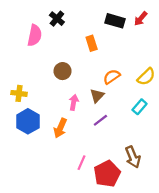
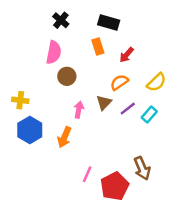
red arrow: (141, 19) -> (127, 55), moved
black rectangle: (115, 21) -> (109, 23), moved
pink semicircle: (35, 35) -> (54, 52), moved
purple line: (100, 120) -> (128, 109), moved

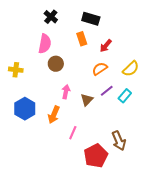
yellow cross: (20, 100) -> (16, 70), moved
brown triangle: (104, 103) -> (87, 100), moved
pink line: (87, 174) -> (73, 133), moved

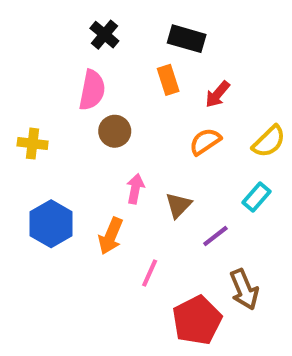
purple line: (107, 91) -> (215, 236), moved

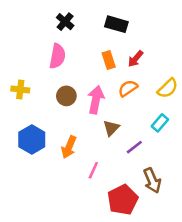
orange rectangle: (168, 80) -> (109, 60), moved
brown circle: (115, 131) -> (66, 96), moved
pink arrow: (135, 189) -> (96, 100), moved, size x1.5

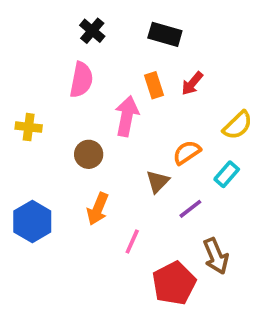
orange semicircle: (128, 88) -> (187, 152), moved
brown circle: (66, 96) -> (89, 154), moved
pink arrow: (96, 100) -> (127, 116), moved
blue hexagon: (32, 139) -> (32, 222), moved

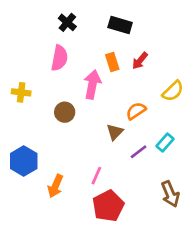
cyan rectangle: (227, 174) -> (165, 143), moved
orange arrow: (98, 209) -> (55, 186), moved
brown arrow: (216, 256) -> (170, 194), moved
red pentagon: (174, 283) -> (108, 206), moved

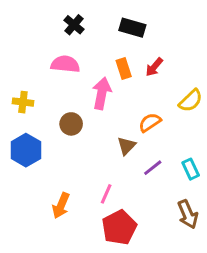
pink semicircle: (59, 58) -> (65, 64), turned -95
cyan rectangle: (165, 143) -> (191, 169), moved, turned -66
blue hexagon: (24, 161) -> (26, 150), moved

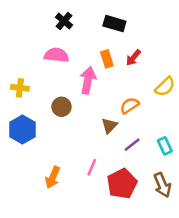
red pentagon: (119, 227) -> (122, 184), moved

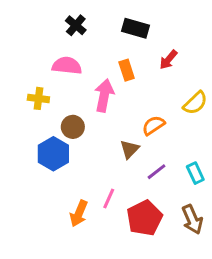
red arrow: (133, 58) -> (168, 60), moved
yellow cross: (20, 88) -> (38, 98), moved
blue hexagon: (22, 129) -> (53, 154), moved
orange arrow: (53, 177) -> (79, 213), moved

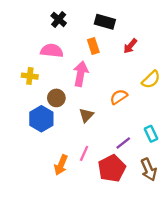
orange rectangle: (127, 70) -> (93, 46), moved
brown triangle: (130, 149) -> (86, 115), moved
purple line: (156, 172) -> (123, 143), moved

